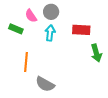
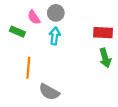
red rectangle: (81, 30) -> (103, 33), moved

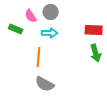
cyan arrow: (55, 36) -> (50, 33), turned 84
orange line: (28, 68) -> (39, 57), moved

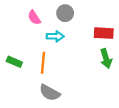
gray circle: (51, 12) -> (65, 13), moved
green rectangle: (16, 29) -> (14, 62), moved

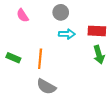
pink semicircle: (34, 18) -> (23, 15), moved
cyan arrow: (55, 36) -> (67, 34), moved

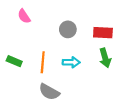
gray circle: (61, 12) -> (68, 29), moved
cyan arrow: (67, 34) -> (71, 62), moved

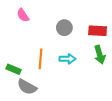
green rectangle: (14, 61) -> (13, 69), moved
gray semicircle: (49, 92) -> (27, 87), moved

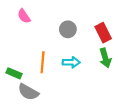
red rectangle: (98, 31) -> (103, 33), turned 60

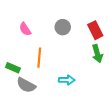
pink semicircle: (24, 16) -> (25, 29), moved
cyan arrow: (71, 62) -> (67, 80), moved

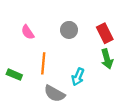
cyan arrow: (67, 80) -> (78, 77), moved, turned 112
gray semicircle: (26, 85) -> (54, 94), moved

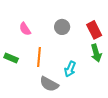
green rectangle: (14, 75) -> (11, 58), moved

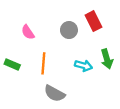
red rectangle: (94, 30) -> (93, 21), moved
cyan arrow: (70, 69) -> (83, 66), moved, turned -98

